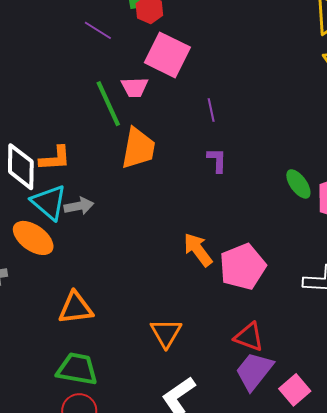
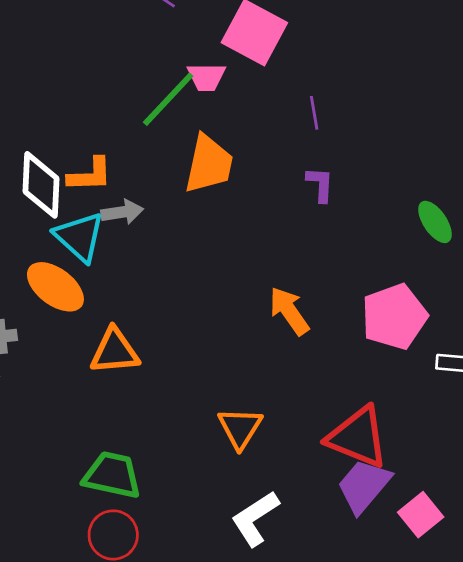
green line: (108, 104) -> (168, 99), turned 66
gray arrow: (79, 206) -> (122, 212), moved
pink pentagon: (243, 267) -> (394, 317), moved
orange triangle: (76, 308) -> (115, 351), moved
red triangle: (249, 337) -> (358, 437), size x1.5

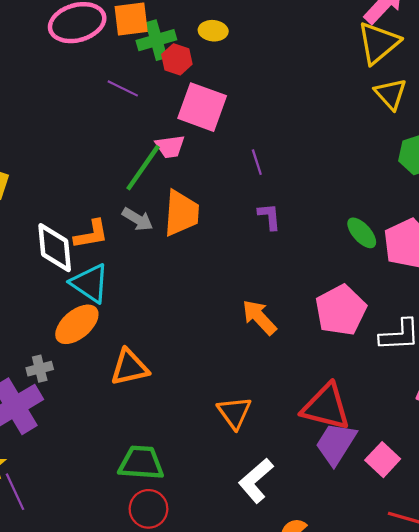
gray arrow: (122, 212) -> (138, 219), moved, turned 48
orange ellipse: (55, 287) -> (77, 324), turned -69

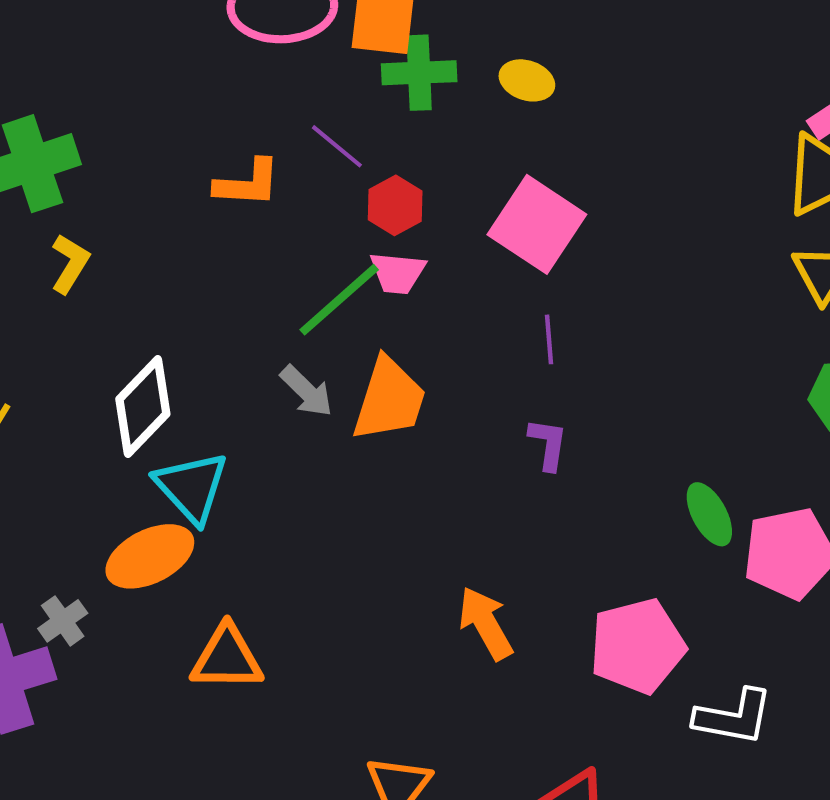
red hexagon: (177, 59) -> (395, 205), moved
pink square: (202, 107) -> (537, 224), moved
orange L-shape: (91, 234) -> (248, 183), moved
white diamond: (55, 248) -> (143, 407), turned 36
gray cross: (40, 369) -> (63, 621), turned -35

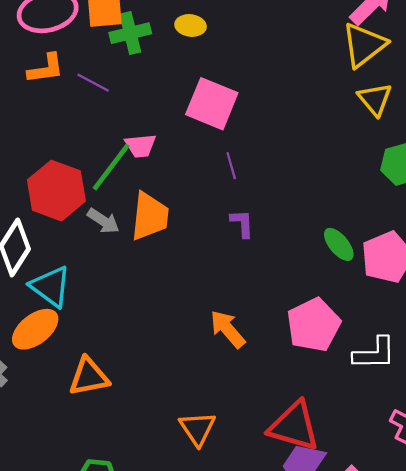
orange L-shape: (248, 183) -> (46, 69), moved
red hexagon: (395, 205) -> (56, 191), moved, size x1.8

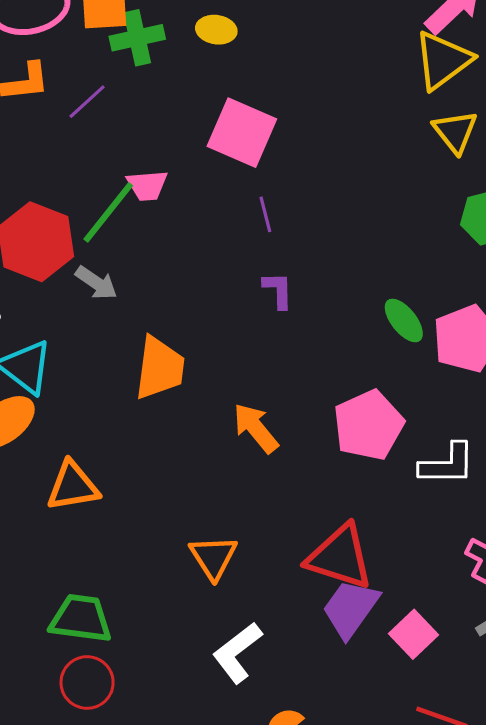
purple line: (93, 83) -> (87, 102), turned -72
orange trapezoid: (150, 216) -> (160, 368), moved

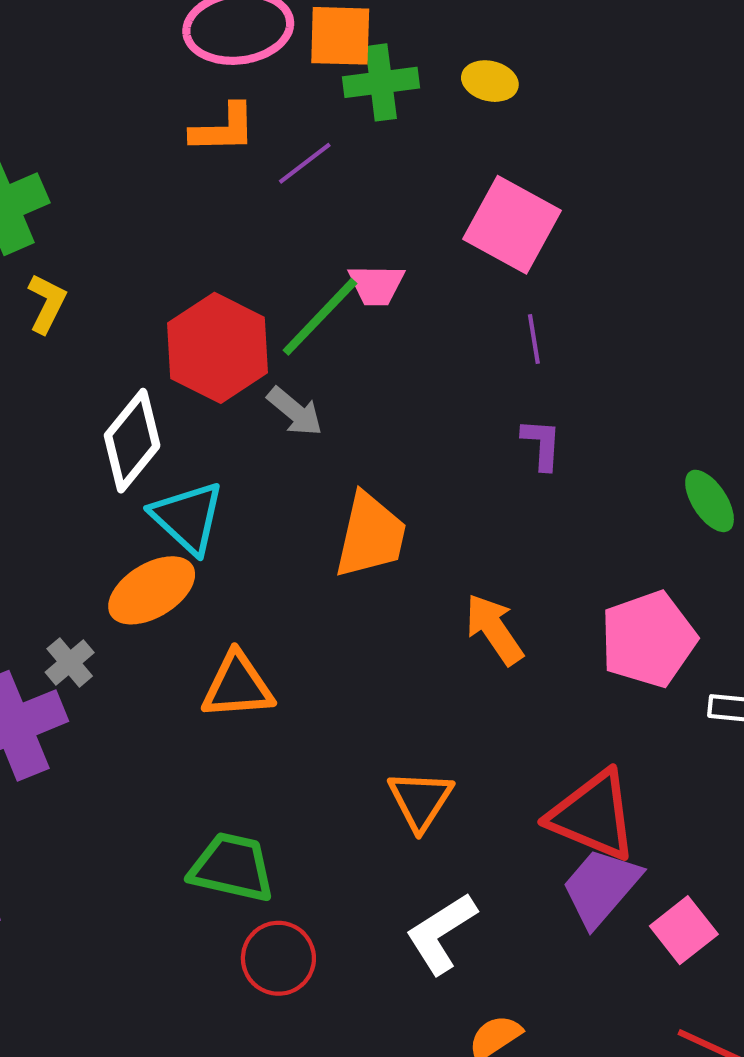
red circle: (87, 682) -> (278, 958), moved

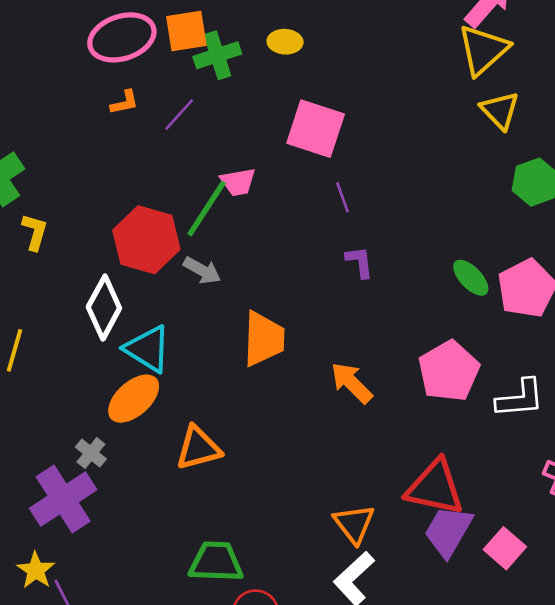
orange L-shape: (223, 129) -> (124, 102), size x0.7
orange triangle: (420, 800) -> (354, 524), moved

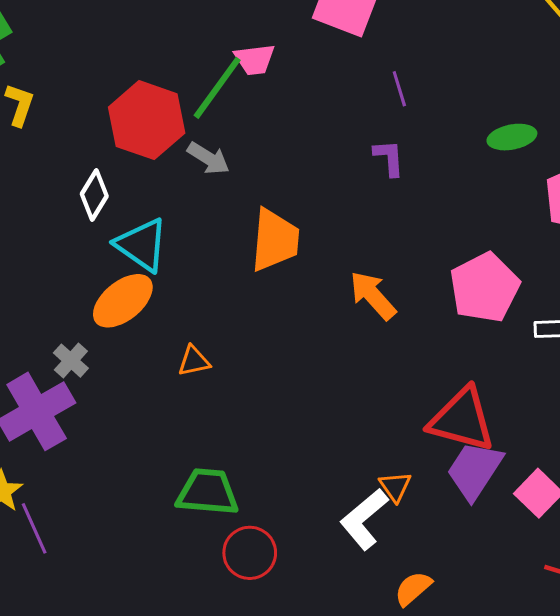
purple line: (343, 197) -> (399, 89), moved
green ellipse: (471, 278) -> (512, 137), moved, turned -60
white diamond: (104, 308) -> (94, 195), size x0.7
orange triangle: (198, 448) -> (194, 361), size x0.6
orange triangle: (354, 524) -> (395, 487), moved, size x0.7

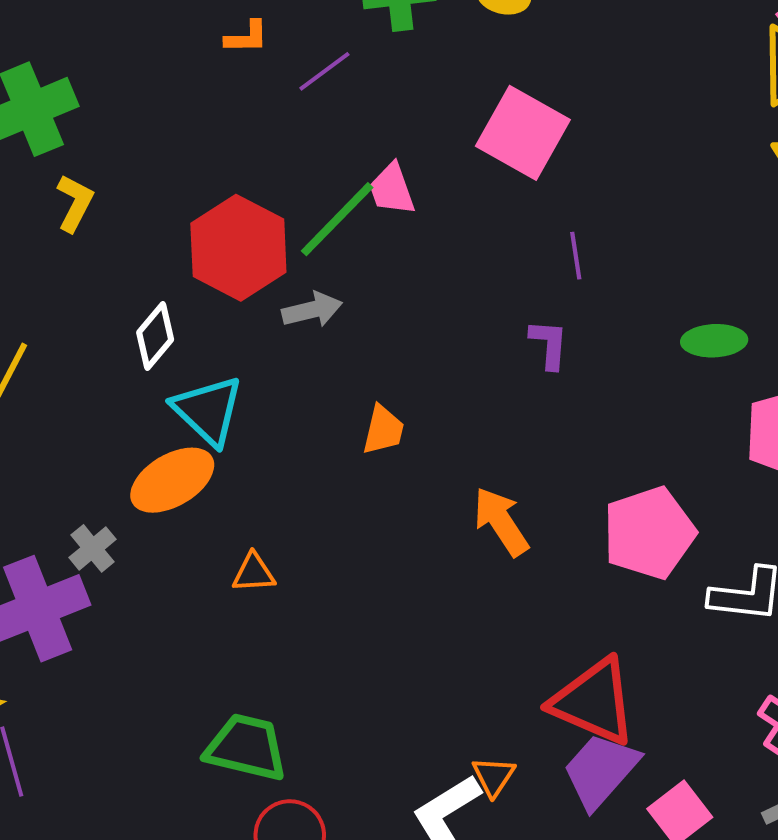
pink trapezoid: (255, 59) -> (392, 189), turned 69
gray arrow: (208, 158) -> (312, 310), turned -54
orange trapezoid: (275, 240) -> (383, 430), size x0.6

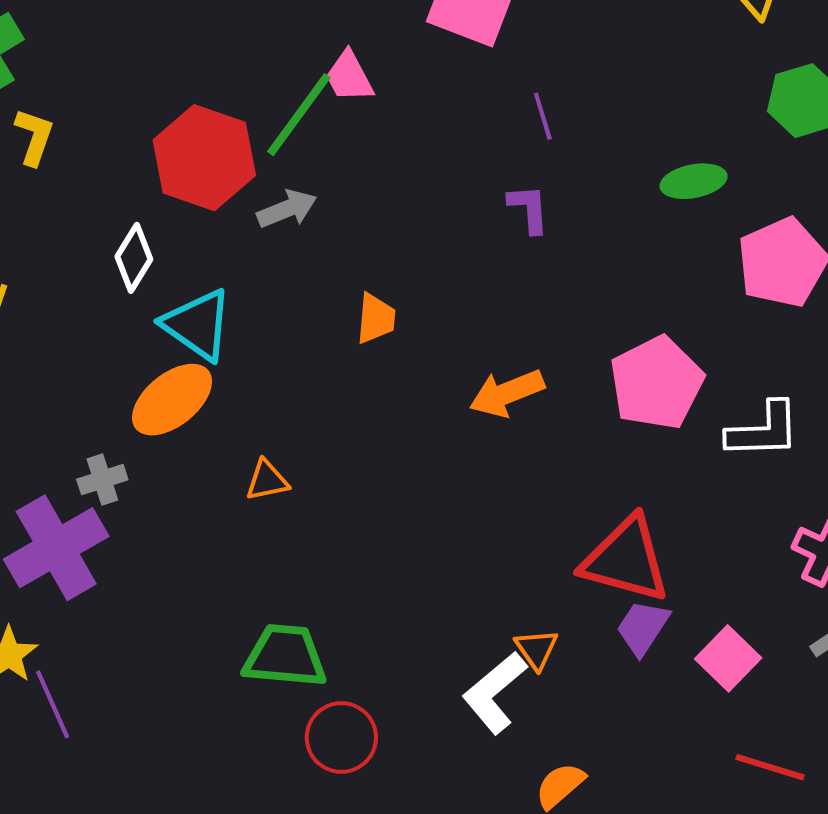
orange arrow: (501, 522) -> (507, 393), turned -70
gray cross: (93, 548) -> (102, 480), turned 30
purple trapezoid: (601, 771) -> (643, 628), size x0.7

